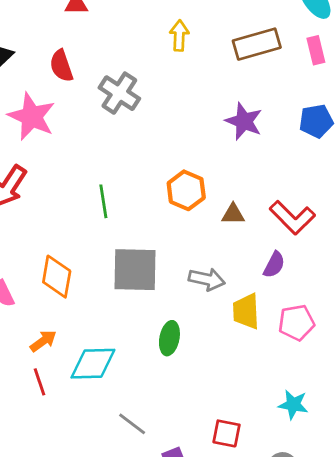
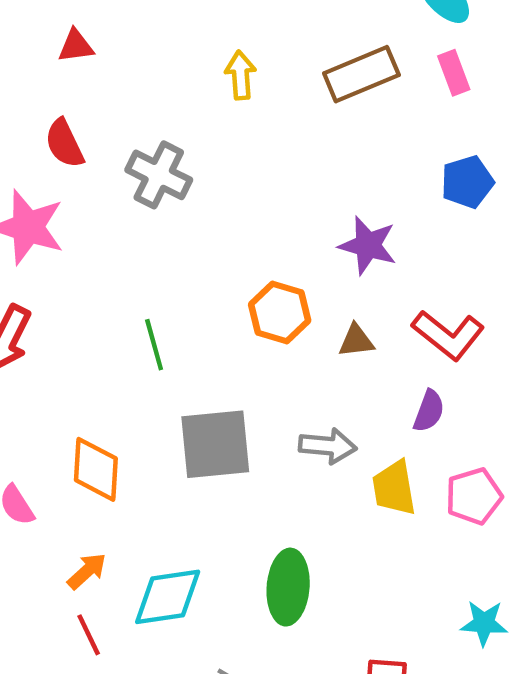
purple star: (244, 121) -> (368, 245), moved
green ellipse: (169, 338) -> (288, 587), moved, size x1.4

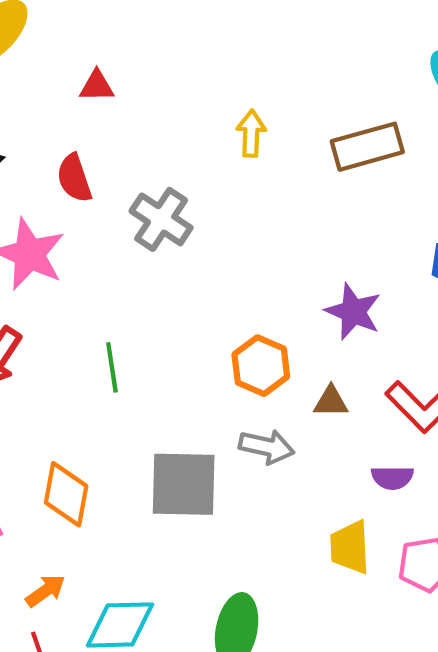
green line: (154, 345) -> (112, 367), moved
purple semicircle: (429, 411) -> (392, 478), turned 63
gray arrow: (328, 446) -> (267, 447), moved

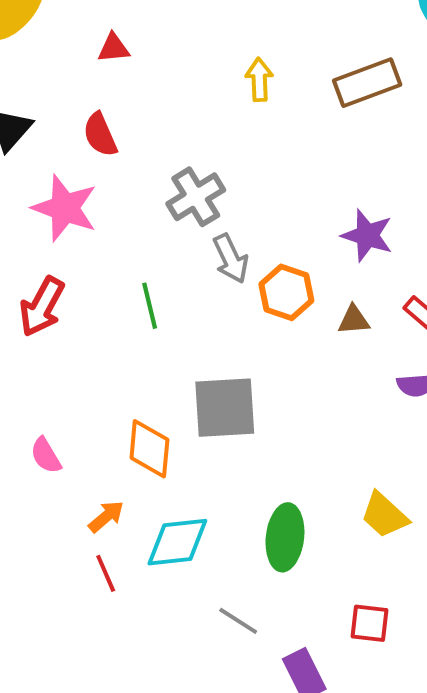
gray cross: (161, 219) -> (196, 197), moved, turned 30
gray arrow: (267, 447) -> (231, 259), moved, turned 57
orange diamond: (66, 494) -> (149, 449), moved
yellow trapezoid: (350, 547) -> (384, 515), moved, turned -40

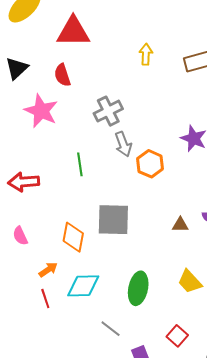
red triangle: (113, 48) -> (73, 32), size x2.0
red arrow: (42, 307) -> (24, 182), moved, turned 52
brown triangle: (354, 320) -> (180, 225), moved
red square: (370, 623) -> (177, 336), turned 30

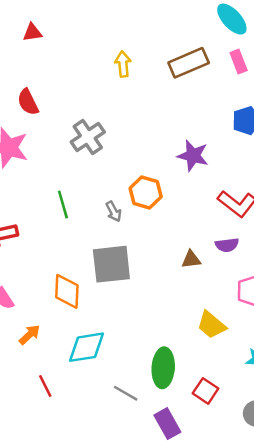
red triangle: (73, 32) -> (32, 33), moved, size x0.5
gray arrow: (123, 144) -> (114, 212), moved, size x0.7
orange arrow: (48, 270) -> (29, 335), moved
green ellipse: (138, 288) -> (163, 368), moved
red line: (45, 299) -> (45, 386), moved

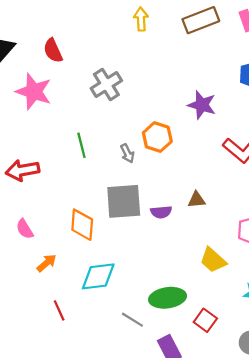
purple semicircle: (227, 245) -> (161, 212), moved
green ellipse: (163, 368) -> (168, 298), turned 76

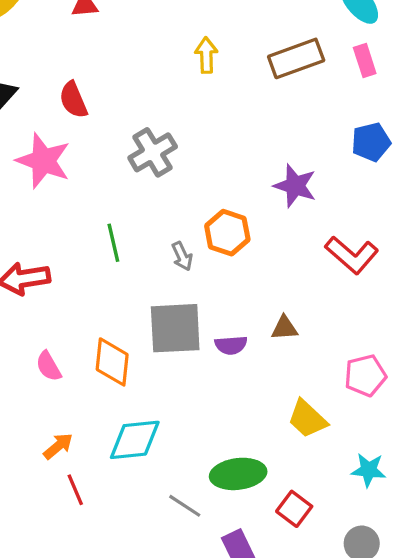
pink semicircle: (25, 229) -> (49, 366), moved
orange arrow: (47, 263) -> (58, 446), moved

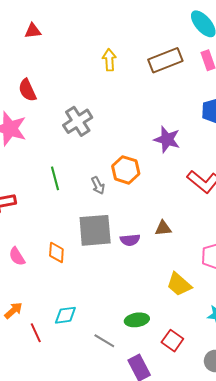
orange diamond: (112, 362) -> (56, 253), size x0.7
cyan diamond: (135, 440) -> (65, 315), moved, size x0.7
orange arrow: (58, 446) -> (13, 310), moved
green ellipse: (238, 474) -> (137, 320), size x0.7

